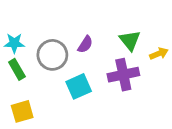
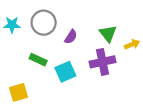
cyan star: (14, 43) -> (12, 25), moved
gray circle: (52, 55) -> (44, 23), moved
green rectangle: (17, 69) -> (38, 60), moved, turned -35

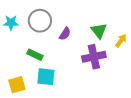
yellow arrow: (132, 44) -> (121, 41), turned -32
cyan square: (65, 72) -> (46, 77), moved, turned 30

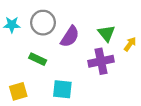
purple semicircle: (65, 34) -> (70, 37), size x1.5
cyan square: (46, 77) -> (62, 89), moved

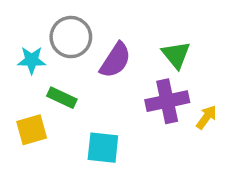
cyan star: (12, 25) -> (32, 60), moved
yellow arrow: (130, 44) -> (206, 117), moved
yellow square: (18, 91) -> (32, 130), moved

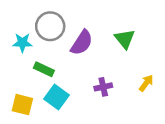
purple cross: (167, 101) -> (103, 87), moved, size x0.6
yellow square: (32, 130) -> (22, 105), moved, turned 30
cyan square: (103, 148) -> (56, 97), moved, turned 30

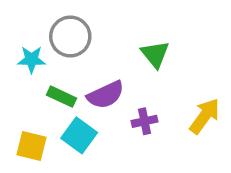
green triangle: (125, 39) -> (155, 54), moved
purple semicircle: (82, 43) -> (106, 95), moved, turned 32
yellow arrow: (146, 83) -> (205, 116), size x1.5

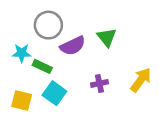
cyan star: (31, 59) -> (22, 53), moved
purple semicircle: (106, 95) -> (73, 46), moved

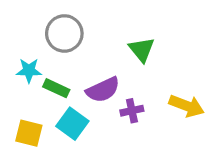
purple semicircle: (73, 46) -> (103, 90), moved
yellow arrow: (141, 80) -> (187, 106), turned 75

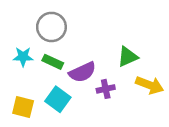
green triangle: (142, 50) -> (128, 57), moved, turned 45
green rectangle: (56, 88) -> (53, 62), moved

